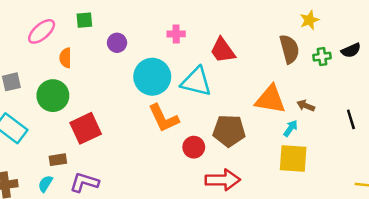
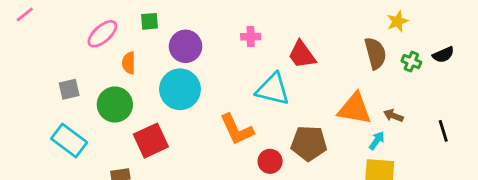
purple circle: (117, 43) -> (186, 46), size x1.5
green cross: (322, 57) -> (411, 62), turned 30
cyan circle: (152, 77) -> (180, 89), moved

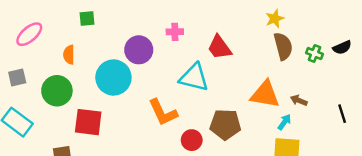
yellow star: (398, 21) -> (275, 19), moved
pink ellipse: (102, 34) -> (29, 34), moved
purple circle: (186, 46) -> (139, 50), moved
red square: (151, 141) -> (88, 122), turned 32

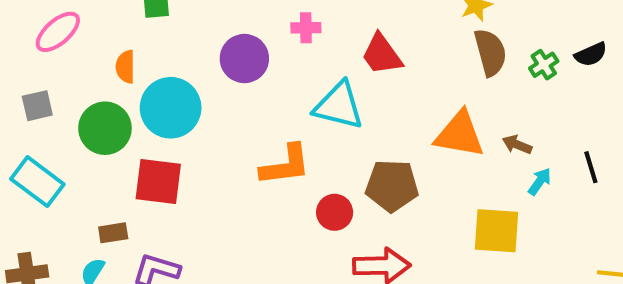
green cross: (314, 53) -> (544, 65), turned 35
cyan circle: (113, 78) -> (171, 108), moved
orange L-shape: (163, 112) -> (285, 165), turned -72
cyan arrow: (284, 122) -> (540, 182), moved

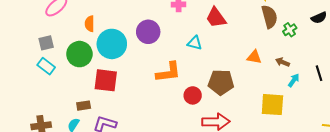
purple circle: (244, 59) -> (148, 32), moved
green cross: (544, 65) -> (290, 30), moved
cyan triangle: (339, 106) -> (195, 43), size x0.6
orange triangle: (460, 134) -> (254, 57), size x0.6
cyan rectangle: (37, 182) -> (46, 66), moved, size x0.7

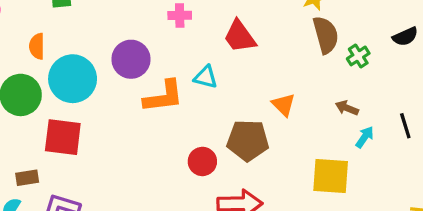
orange triangle: (254, 57) -> (284, 105), moved, turned 35
orange L-shape: (168, 72) -> (163, 97), moved

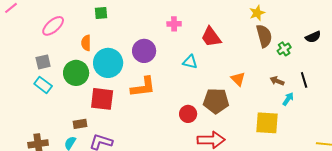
orange L-shape: (163, 97) -> (143, 87), moved
black line: (405, 126) -> (304, 80), moved

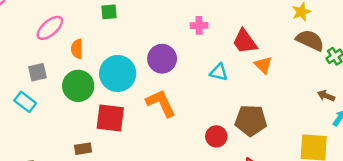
brown semicircle: (264, 36) -> (310, 40), turned -50
orange semicircle: (86, 43) -> (77, 49), moved
orange triangle: (238, 79) -> (263, 65), moved
cyan rectangle: (43, 85) -> (25, 102), moved
orange L-shape: (143, 87) -> (161, 103), turned -108

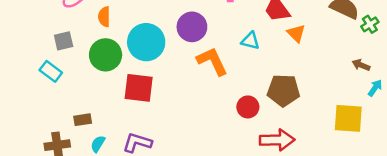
orange L-shape: (161, 103) -> (212, 61), moved
brown rectangle: (83, 149) -> (83, 120), moved

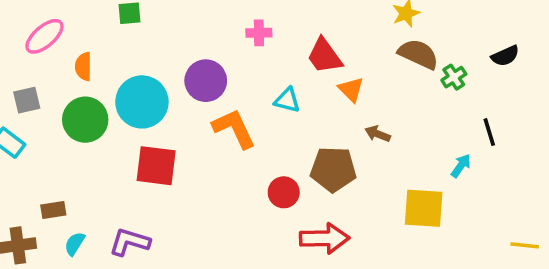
brown arrow: (361, 65) -> (378, 134), moved
red square: (139, 88) -> (156, 166), moved

